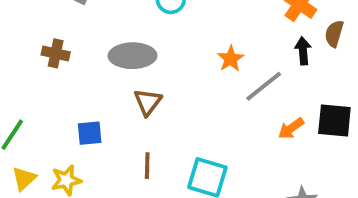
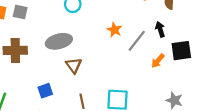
black arrow: (303, 51) -> (160, 29), moved
brown cross: (56, 53) -> (15, 50), size x1.5

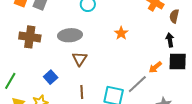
black arrow: (160, 29) -> (170, 40), moved
gray line: (137, 41) -> (137, 84), moved
blue square: (45, 91) -> (51, 77), turned -32

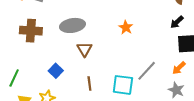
orange star: (121, 33) -> (126, 27), moved
black arrow: (170, 40) -> (177, 22), turned -120
orange arrow: (155, 67) -> (179, 68), moved

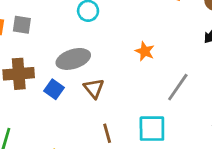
blue square: (56, 71) -> (54, 89), moved
gray line: (147, 71) -> (178, 87), moved

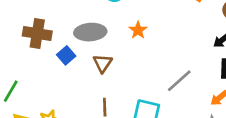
orange star: (145, 51) -> (138, 30), moved

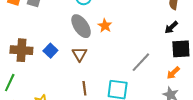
gray ellipse: (90, 32) -> (81, 26), moved, turned 65
brown cross: (37, 34) -> (21, 50), moved

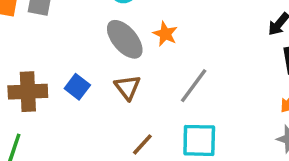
gray line: (141, 62) -> (194, 86), moved
brown line: (84, 88) -> (142, 144), turned 56

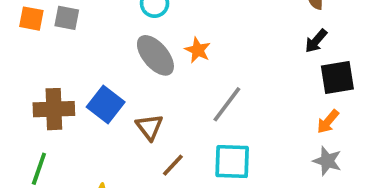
blue square: (77, 87) -> (106, 105), size x1.4
brown triangle: (128, 87) -> (149, 127), moved

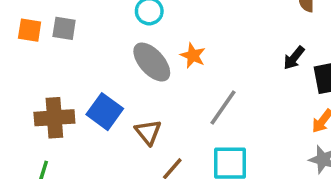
black arrow: (316, 41) -> (294, 58), moved

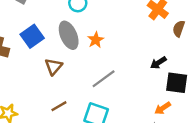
blue square: (105, 112) -> (32, 36), moved
brown triangle: (148, 132) -> (54, 67), moved

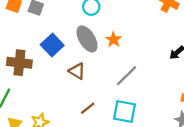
brown triangle: (54, 67) -> (77, 71), turned -30

